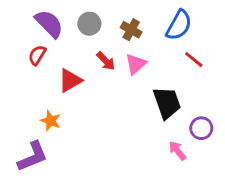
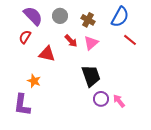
red triangle: (70, 80) -> (47, 54), turned 42
black trapezoid: (167, 103) -> (91, 76), moved
purple circle: (201, 128) -> (101, 99), moved
purple L-shape: (33, 157) -> (22, 105), turned 120

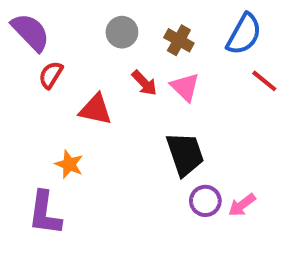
purple semicircle: (33, 16) -> (30, 32), moved
pink triangle: (91, 43) -> (185, 87), turned -35
pink arrow: (119, 101) -> (242, 205), turned -88

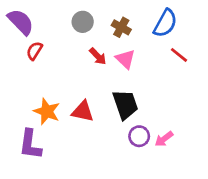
red triangle: (96, 109) -> (83, 111), moved
orange star: (69, 164) -> (47, 111), size x1.4

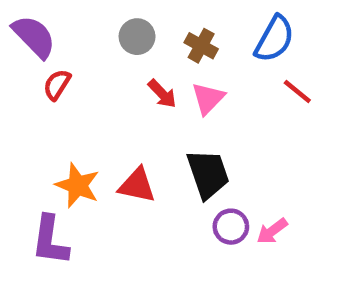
pink triangle: (125, 59) -> (208, 98), turned 30

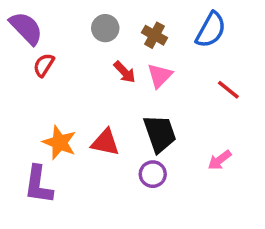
red line: (297, 92) -> (228, 90), moved
purple circle: (231, 227) -> (153, 174), moved
pink arrow: (272, 231) -> (220, 160), moved

